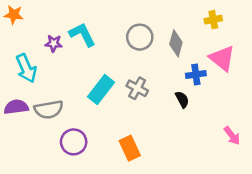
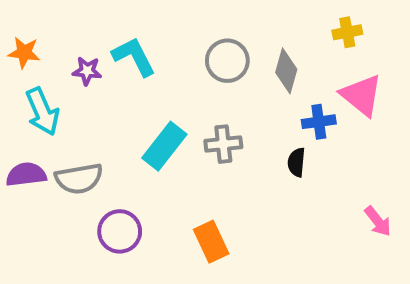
orange star: (14, 15) -> (24, 53), moved
gray cross: (137, 88) -> (223, 144), turned -35
black semicircle: (182, 99) -> (296, 162), turned -147

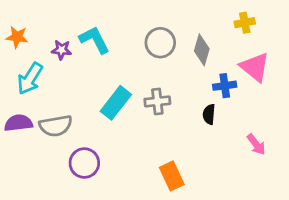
cyan arrow: (42, 112) -> (30, 79), turned 56
pink arrow: (378, 221) -> (256, 144), moved
orange rectangle: (211, 242) -> (172, 176), moved

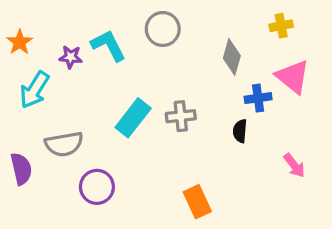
orange star: (17, 37) -> (20, 42), turned 30
gray circle: (160, 43) -> (163, 29), moved
purple semicircle: (18, 123) -> (21, 169), moved, turned 84

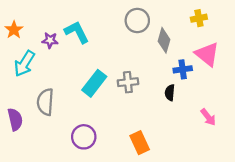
gray circle: (163, 29) -> (137, 20), moved
gray semicircle: (64, 144) -> (45, 102), turned 104
purple circle: (97, 187) -> (84, 137), moved

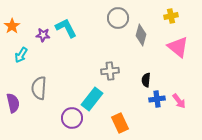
cyan arrow: (24, 64) -> (21, 55), size x0.7
blue cross: (183, 69) -> (157, 99), moved
cyan rectangle: (94, 83) -> (92, 99), moved

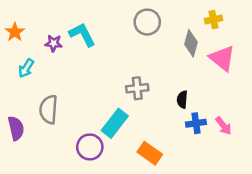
gray diamond: (141, 35) -> (191, 43), moved
orange rectangle: (120, 123) -> (150, 153), turned -30

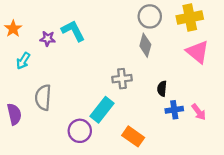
yellow cross: (213, 20) -> (190, 18), size x1.6
gray circle: (147, 22) -> (150, 16), moved
gray diamond: (191, 43) -> (145, 45), moved

